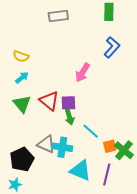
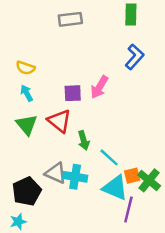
cyan arrow: (22, 78) -> (27, 93), turned -80
purple square: (68, 103) -> (73, 93), moved
cyan triangle: (81, 170) -> (115, 188), moved

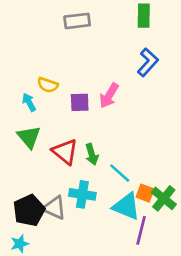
yellow semicircle: (25, 68) -> (48, 85), moved
red triangle: (59, 121) -> (65, 152), moved
gray triangle: (56, 173) -> (54, 208), moved
orange square: (132, 176) -> (145, 193), turned 35

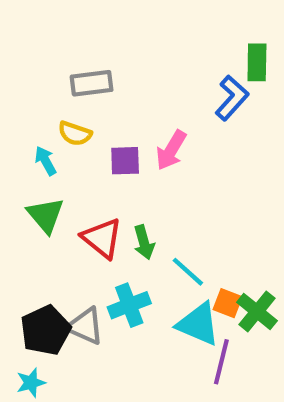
green rectangle: (144, 16) -> (257, 62), moved
gray rectangle: (77, 21) -> (92, 83), moved
cyan cross: (82, 194) -> (129, 305), turned -30

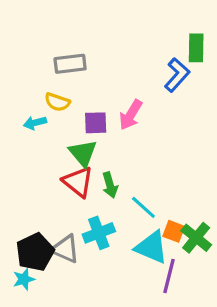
cyan arrow: (46, 161) -> (35, 123), turned -75
green triangle: (46, 215) -> (83, 153), moved
cyan star: (31, 383) -> (24, 279), moved

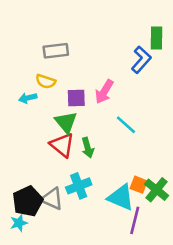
cyan line: (143, 207) -> (126, 125), moved

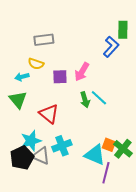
green triangle: (66, 122) -> (18, 100), moved
green arrow: (88, 148) -> (85, 100), moved
cyan star: (19, 223) -> (31, 141), moved, size x1.5

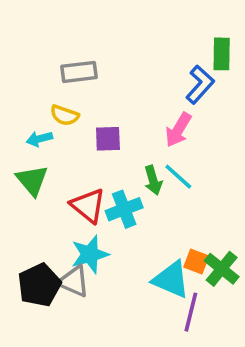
pink arrow: (82, 72) -> (178, 130), moved
cyan star: (31, 141) -> (90, 254), moved
cyan cross: (62, 146) -> (124, 209), moved

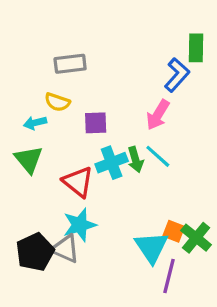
cyan cross: (124, 209) -> (112, 163), moved
cyan triangle: (171, 280) -> (151, 247), turned 33

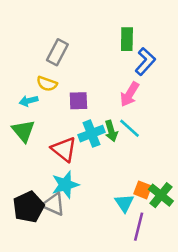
green rectangle: (196, 48) -> (127, 39), moved
gray rectangle: (70, 64) -> (57, 52), turned -55
cyan triangle: (151, 247) -> (124, 203), size x0.7

